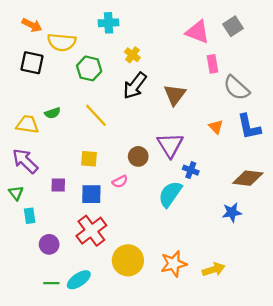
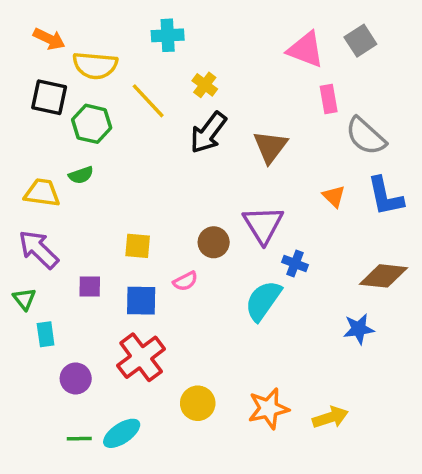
green hexagon: (89, 68) -> (92, 124), moved
yellow line: (96, 115) -> (148, 101), moved
yellow circle: (128, 260) -> (198, 403), size x0.7

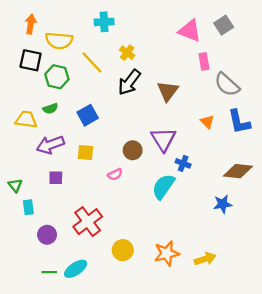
orange arrow: (49, 39) -> (31, 24), turned -108
purple arrow: (39, 249) -> (50, 145), moved, turned -64
blue square: (141, 301) -> (88, 115), moved, turned -30

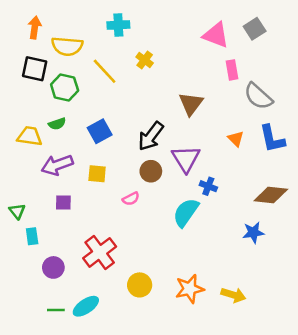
black arrow: (129, 82) -> (151, 136), moved
yellow arrow: (205, 259) -> (233, 295), turned 35

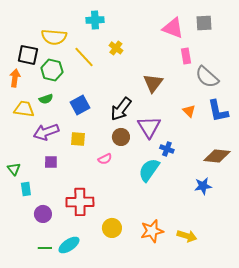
orange arrow: (35, 27) -> (15, 78), moved
gray square: (255, 29) -> (204, 23), turned 30
red cross: (100, 252) -> (80, 202), turned 36

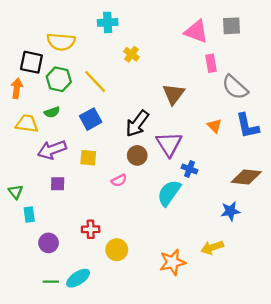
yellow line: (84, 57) -> (95, 82), moved
red cross: (80, 202) -> (91, 229), size x0.6
yellow circle: (112, 228) -> (117, 250), moved
yellow arrow: (187, 236) -> (212, 247), moved, turned 144

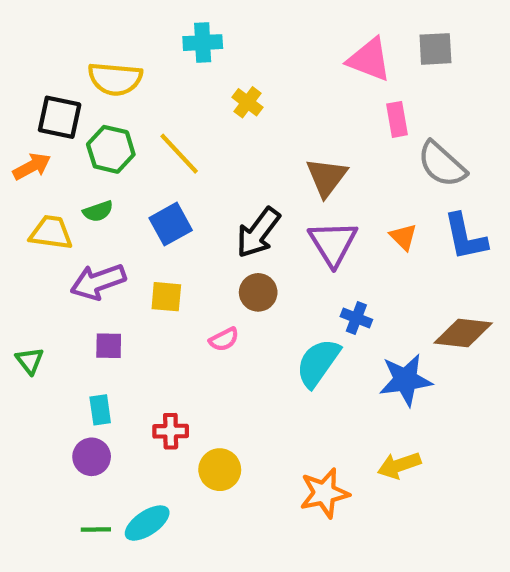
orange arrow: (17, 88) -> (32, 166), turned 54
purple triangle: (169, 144) -> (333, 243), moved
blue star: (230, 211) -> (406, 380), moved, size x1.4
cyan rectangle: (29, 215) -> (100, 410), moved

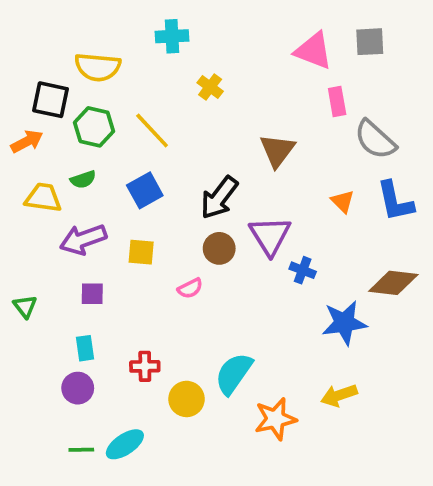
purple triangle: (333, 243) -> (270, 236), moved
cyan semicircle: (318, 363) -> (234, 374), moved

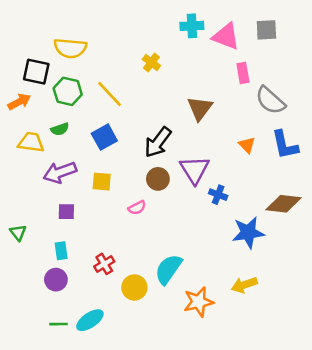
cyan cross: (172, 36) -> (192, 26), moved
green triangle: (25, 306) -> (18, 233), moved
red cross: (145, 366) -> (104, 264), turned -30

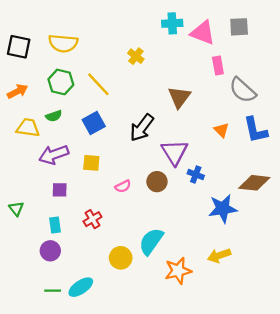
black square: (36, 72) -> (19, 47), moved
brown circle: (158, 179) -> (157, 182), moved
red cross: (104, 264) -> (92, 219), moved

